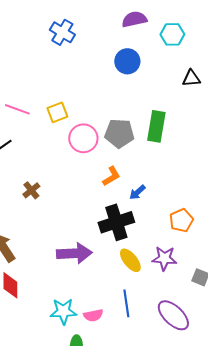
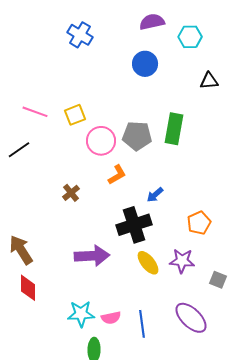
orange L-shape: (111, 176) -> (117, 175), moved
brown cross: (31, 190) -> (71, 193), moved
blue line: (126, 303) -> (142, 324), moved

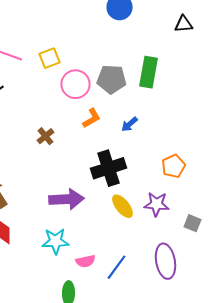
blue arrow: (155, 195) -> (130, 124), moved
cyan star: (81, 314) -> (56, 241), moved
purple ellipse: (191, 318) -> (166, 261), turned 36
blue line: (142, 324) -> (116, 267), turned 44

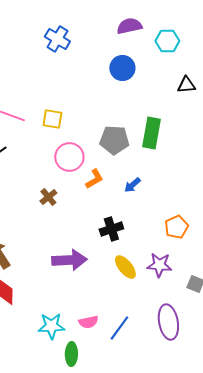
yellow square: (50, 58) -> (52, 119), turned 30
pink circle: (76, 84) -> (69, 157), moved
black cross: (108, 168) -> (111, 229), size x0.7
cyan star: (56, 241) -> (51, 326), moved

